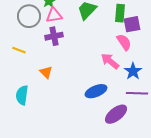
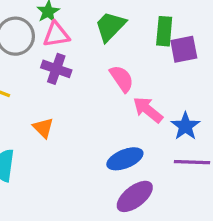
purple cross: (54, 36) -> (56, 69), turned 30
pink semicircle: (124, 42) -> (122, 79), moved
purple ellipse: (116, 114) -> (135, 196), moved

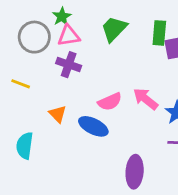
pink semicircle: (122, 79) -> (110, 102), moved, turned 100
blue ellipse: (125, 159) -> (93, 126), moved, turned 48
purple ellipse: (135, 196) -> (135, 172), turned -48

